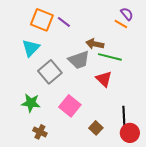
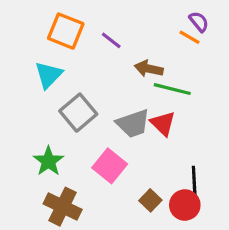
purple line: (64, 22) -> (111, 40), moved
gray trapezoid: (79, 60) -> (133, 124), moved
green star: (31, 103) -> (48, 161), turned 30
brown cross: (40, 132) -> (63, 207), size x1.6
red circle: (130, 133) -> (185, 205), moved

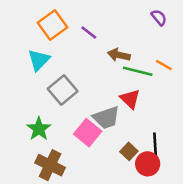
orange square: (66, 31) -> (53, 25), turned 32
orange line: (190, 37) -> (164, 65), moved
gray trapezoid: (133, 124) -> (106, 118), moved
brown square: (150, 200) -> (129, 151), moved

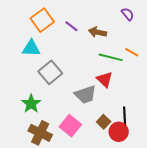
brown arrow: (119, 55) -> (98, 32), moved
cyan triangle: (39, 60) -> (31, 48), turned 48
pink square: (88, 133) -> (70, 126), moved

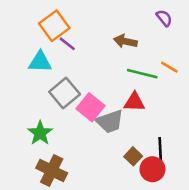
purple line: (71, 26) -> (67, 44), moved
red triangle: (105, 79) -> (134, 102), turned -42
pink square: (70, 126) -> (90, 107), moved

